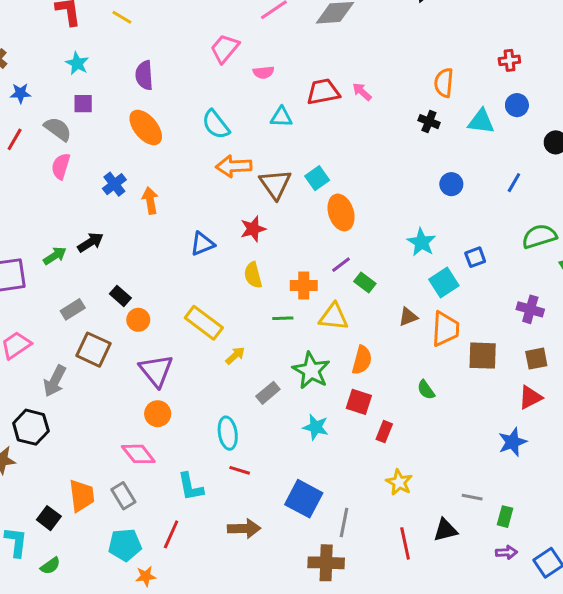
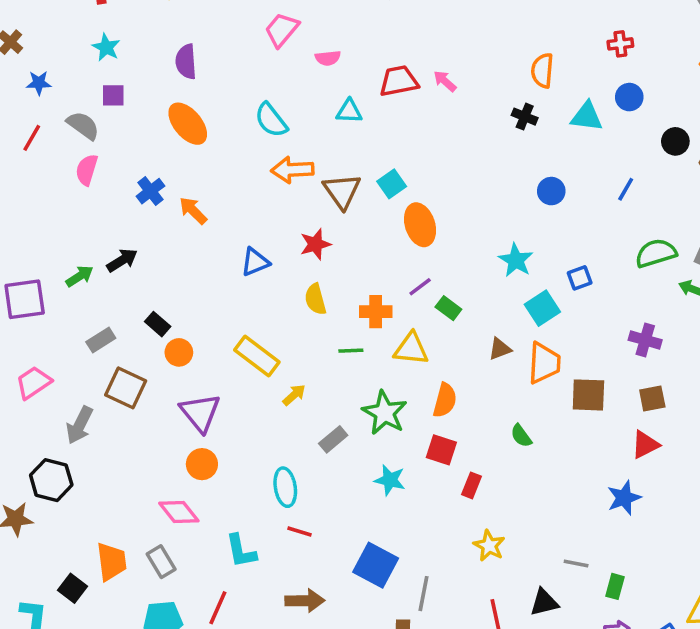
orange arrow: (150, 201) -> (193, 211), turned -35

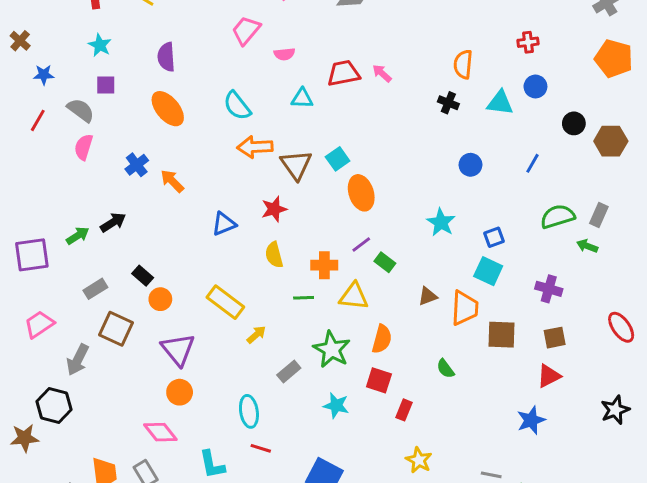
cyan square: (542, 308) -> (488, 271), moved, turned -32

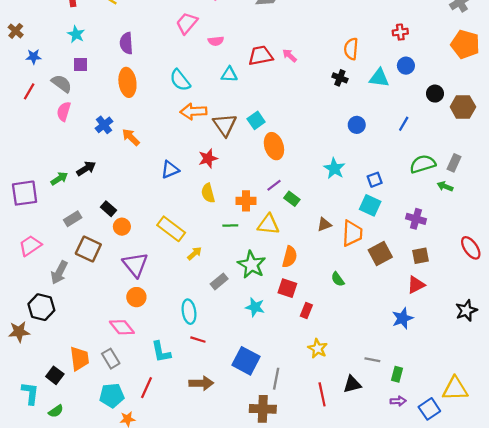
orange ellipse: (168, 109) -> (127, 82), turned 32
brown square: (501, 335) -> (380, 253), turned -30

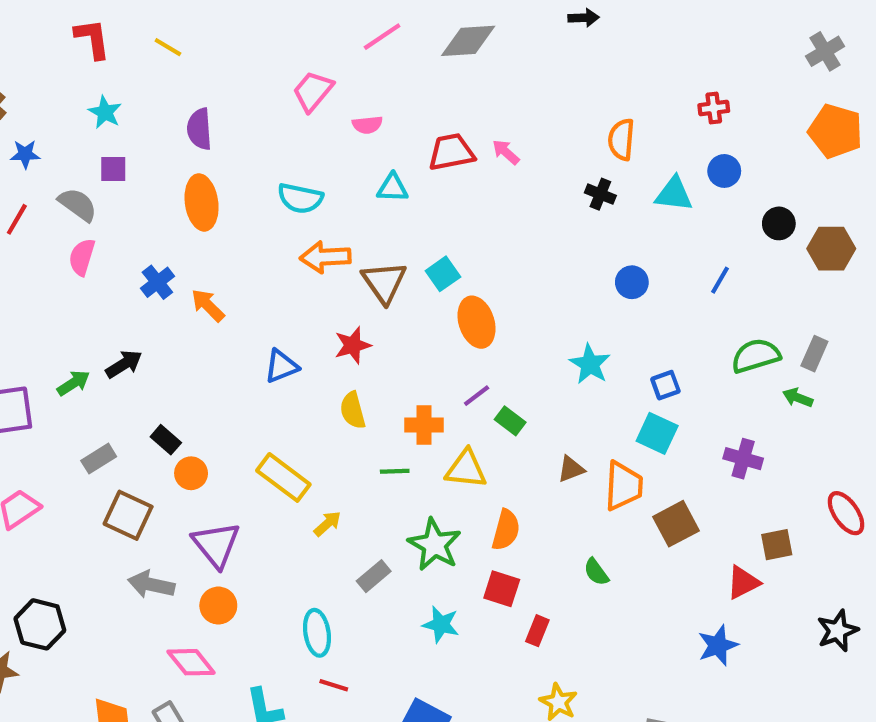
cyan semicircle: (180, 80) -> (300, 198), turned -40
brown square: (420, 256) -> (777, 545), moved
gray arrow: (59, 272) -> (151, 585), moved, turned 75

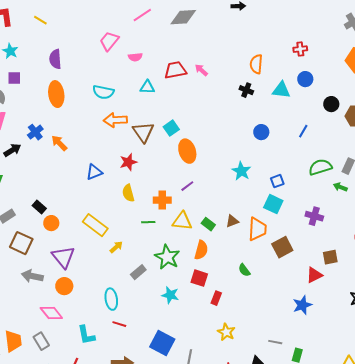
black arrow: (124, 364) -> (12, 150), moved
green rectangle: (510, 421) -> (208, 224), moved

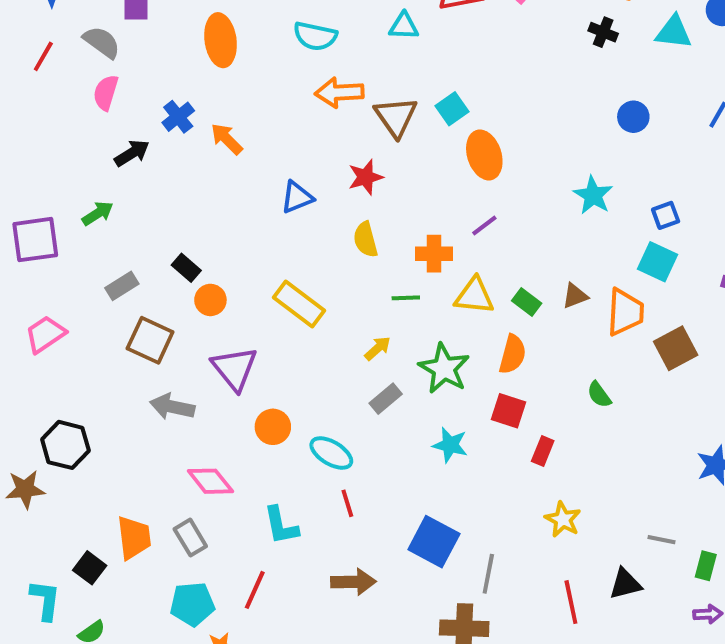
yellow arrow: (116, 247) -> (378, 348), moved
orange circle: (64, 286) -> (273, 427), moved
cyan ellipse: (111, 299) -> (331, 453), turned -50
red line: (119, 324) -> (347, 503), turned 56

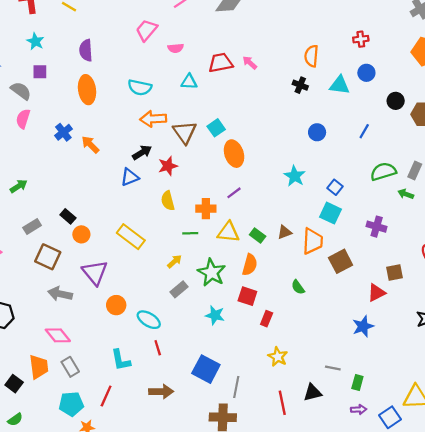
black arrow: (132, 153) -> (142, 152), moved
blue square: (666, 215) -> (335, 187), turned -32
pink diamond: (210, 481) -> (58, 335), moved

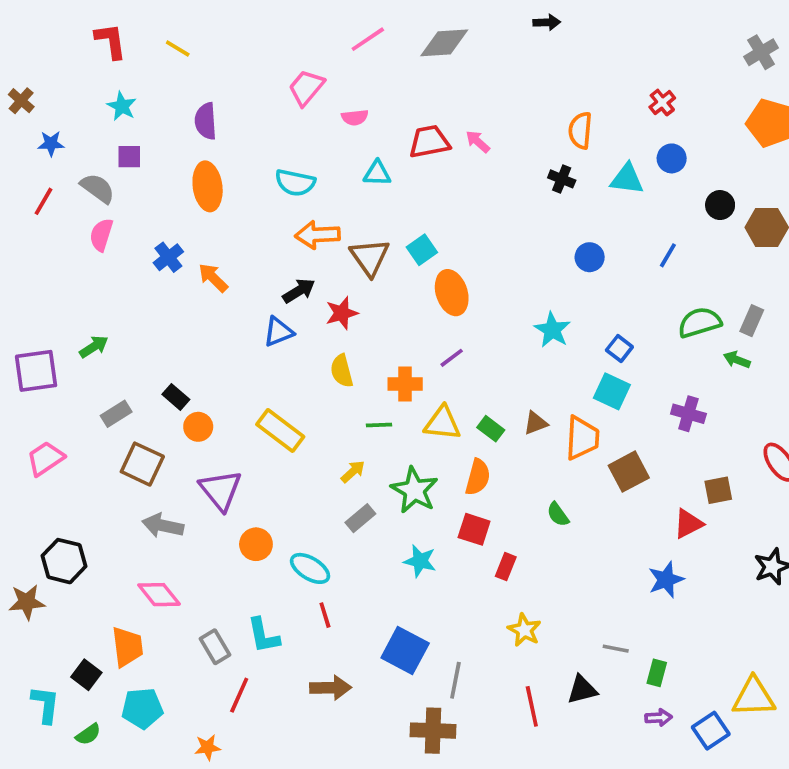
red cross: (361, 39) -> (662, 103), turned -32
gray rectangle: (70, 367) -> (215, 647), moved
cyan pentagon: (71, 404) -> (142, 708), moved

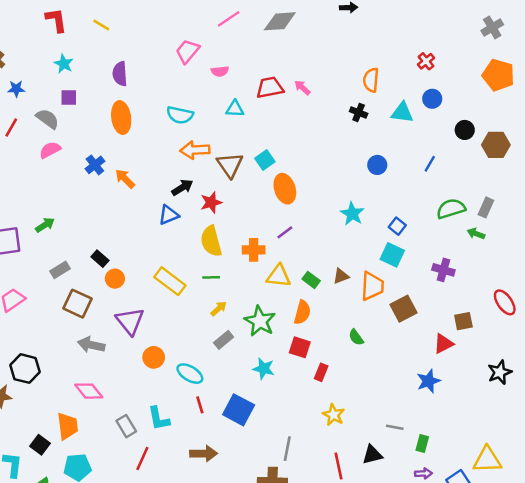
pink semicircle: (101, 235) -> (50, 150), turned 45
yellow semicircle: (342, 371) -> (211, 241), size x1.4
green line: (379, 425) -> (211, 277), moved
blue square: (405, 650) -> (239, 410), moved

